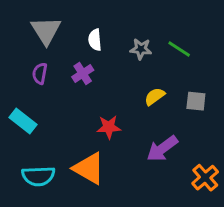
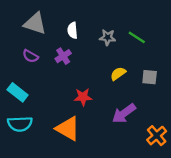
gray triangle: (46, 31) -> (35, 23), turned -40
purple semicircle: (40, 73) -> (30, 56), turned -70
cyan semicircle: (38, 176) -> (20, 124), moved

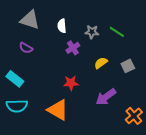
purple cross: (63, 56) -> (73, 48), moved
gray square: (150, 77) -> (128, 66), turned -32

